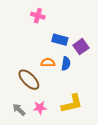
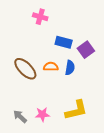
brown ellipse: (29, 80) -> (25, 69), moved

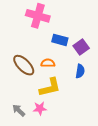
pink cross: (40, 17) -> (38, 16), size x1.6
blue semicircle: (70, 68) -> (80, 71), moved
yellow L-shape: (76, 110) -> (50, 87), moved

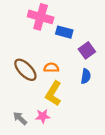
blue rectangle: (60, 40) -> (64, 32), moved
yellow L-shape: (50, 87) -> (53, 94), turned 135

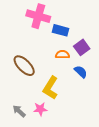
orange semicircle: (51, 68) -> (63, 55), moved
blue semicircle: (86, 76) -> (81, 72), turned -56

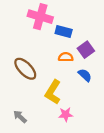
pink star: (40, 109) -> (66, 114), moved

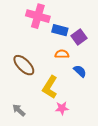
purple square: (86, 50) -> (79, 37), moved

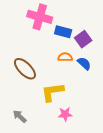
blue semicircle: (80, 71) -> (84, 63), moved
yellow L-shape: (50, 87) -> (52, 92), turned 50

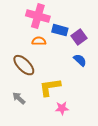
orange semicircle: (65, 57) -> (39, 41), moved
gray arrow: (20, 116) -> (19, 98), moved

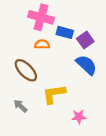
blue semicircle: (80, 60) -> (86, 65), size x1.5
pink star: (62, 108) -> (79, 117), moved

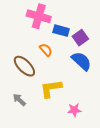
orange semicircle: (42, 44) -> (46, 50), moved, turned 48

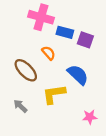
purple square: (80, 38) -> (85, 40), turned -35
blue semicircle: (81, 61) -> (78, 75), moved
pink star: (74, 110) -> (90, 117), moved

